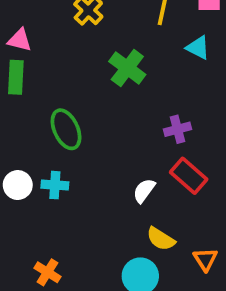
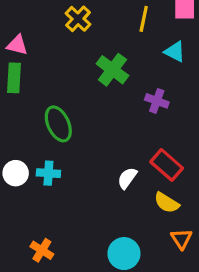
purple cross: (177, 129) -> (157, 101), moved, turned 35
yellow semicircle: (161, 239) -> (167, 203), moved

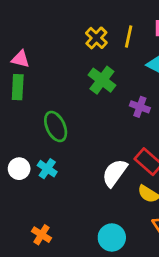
yellow cross: (78, 19) -> (96, 38), moved
cyan cross: (48, 173) -> (47, 169), turned 30
white semicircle: (127, 178) -> (115, 173), size x1.5

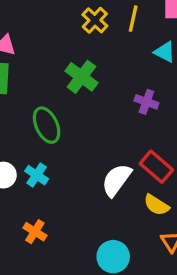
green cross: (102, 80) -> (82, 77), moved
orange cross: (42, 235) -> (35, 232), moved

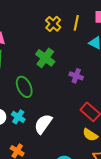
purple cross: (146, 102) -> (76, 76), moved
white semicircle: (116, 180) -> (43, 124), moved

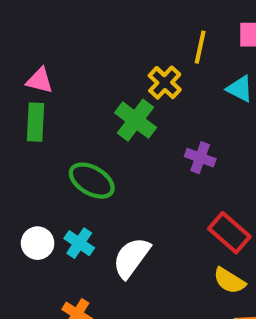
yellow cross: (53, 24) -> (165, 83), moved
green ellipse: (24, 87) -> (92, 181), turned -35

